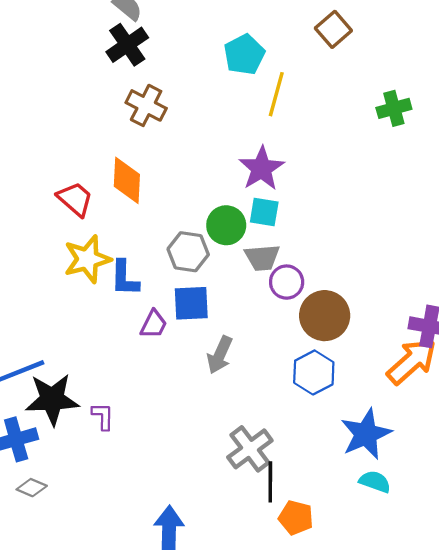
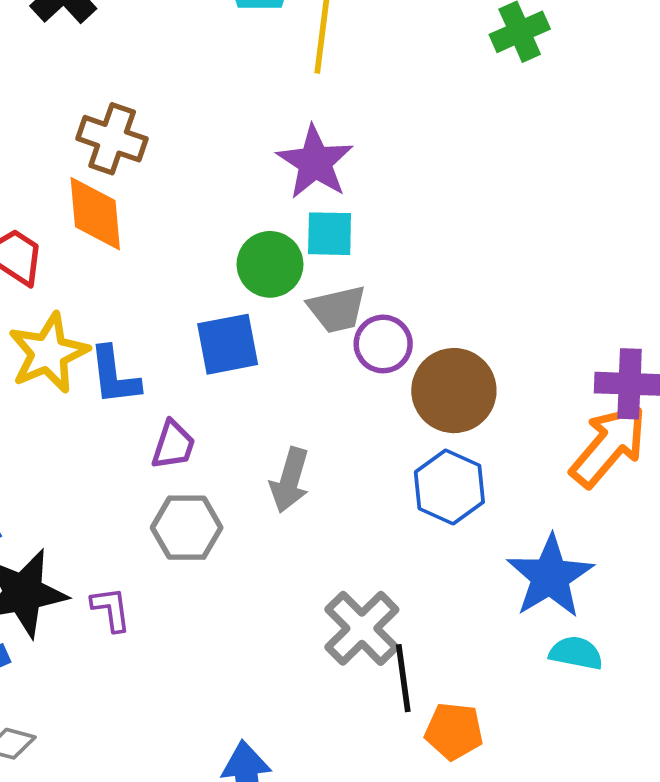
brown cross: (146, 105) -> (112, 139), moved
gray hexagon: (188, 252) -> (187, 528), moved
blue square: (191, 303) -> (228, 344), moved

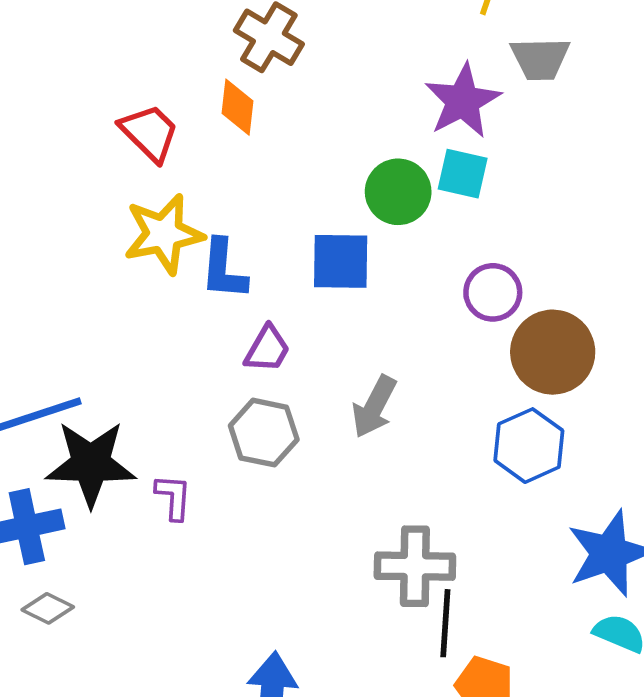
orange diamond: (95, 214) -> (237, 107), size x0.7
gray trapezoid: (337, 309) -> (540, 59), moved
gray cross: (362, 628) -> (415, 566), turned 34

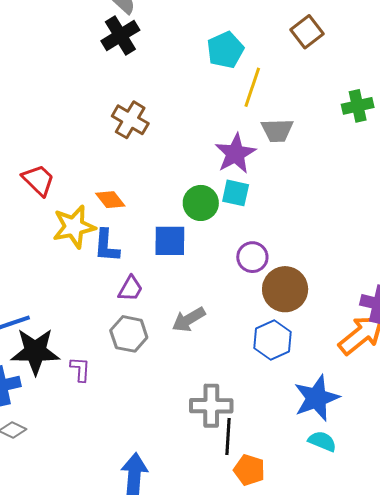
orange diamond: (237, 107) -> (110, 200), moved, turned -44
red trapezoid: (149, 133) -> (38, 180), moved
gray arrow: (374, 407) -> (189, 319), turned 32

